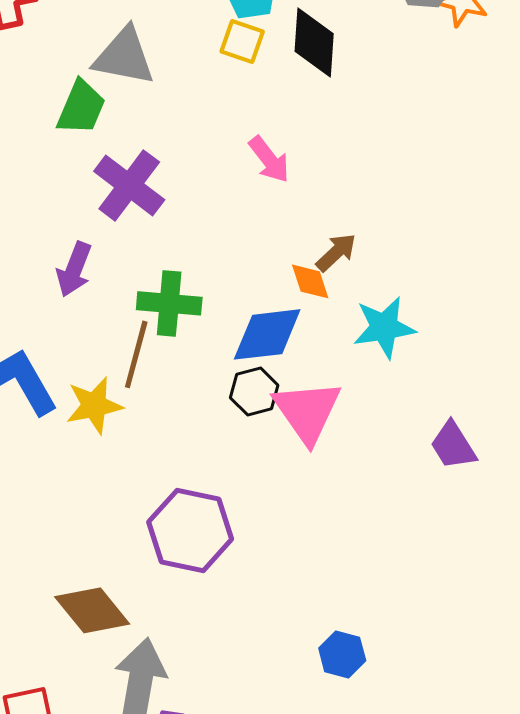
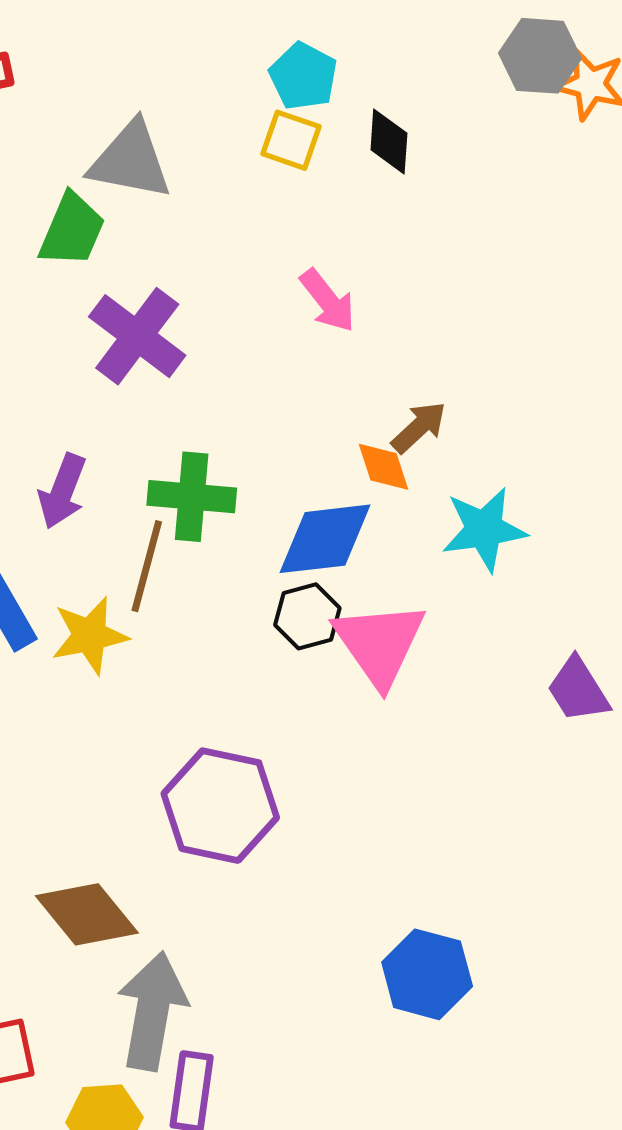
black diamond: (314, 42) -> (389, 142), size x0.7
purple arrow: (74, 269) -> (62, 491), moved
blue hexagon: (342, 654) -> (427, 974), size x1.4

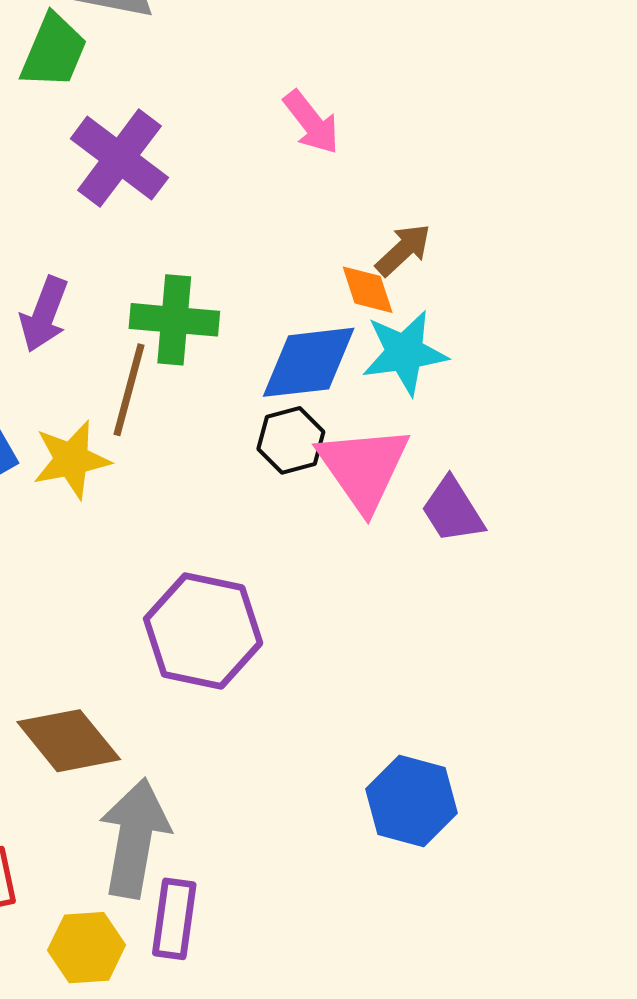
cyan star: (484, 529) -> (405, 353), moved
purple trapezoid: (578, 690) -> (453, 510), moved

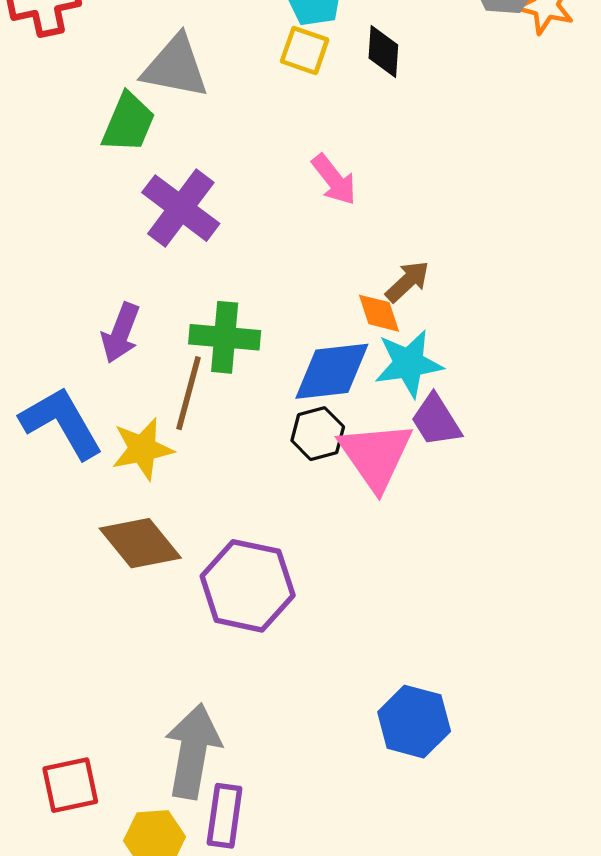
purple trapezoid: (453, 510) -> (436, 420), moved
brown diamond: (69, 741) -> (140, 543), moved

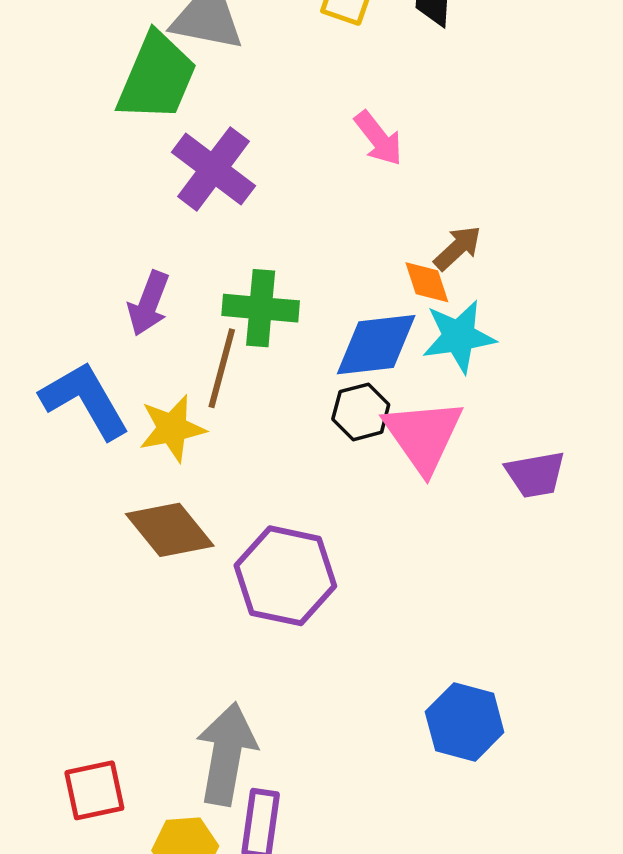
green trapezoid: (128, 123) -> (157, 77), size x1.4
purple trapezoid: (436, 420) -> (535, 474), moved, turned -68

